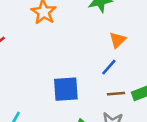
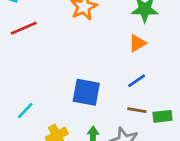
orange triangle: (118, 40) -> (137, 43), moved

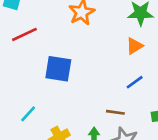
blue square: (86, 92) -> (58, 69), moved
brown line: (137, 110) -> (115, 112), moved

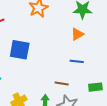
blue line: (135, 82) -> (77, 61), turned 40

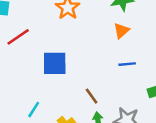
brown line: (62, 84) -> (92, 96), moved, turned 56

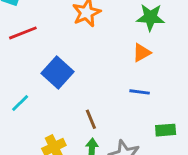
blue square: (55, 63) -> (57, 72), turned 30
cyan line: (34, 110) -> (20, 103), moved

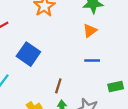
brown line: (91, 119) -> (58, 86), turned 48

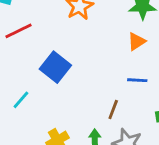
brown line: (58, 86) -> (113, 109), moved

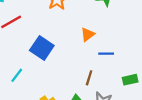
orange triangle: (136, 41) -> (88, 34), moved

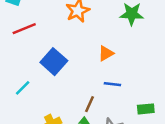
blue line: (106, 54) -> (112, 84), moved
brown line: (89, 78) -> (90, 104), moved

